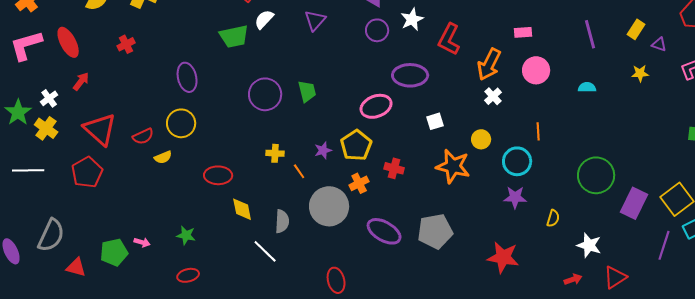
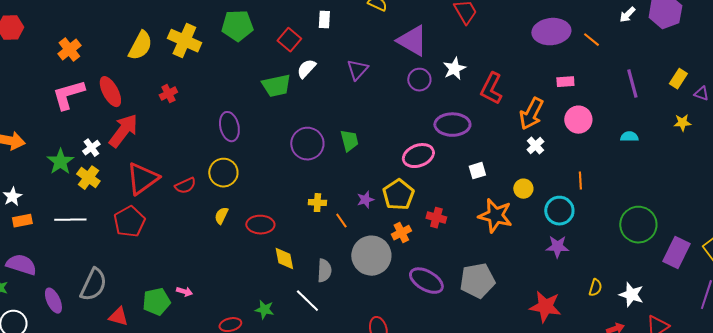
red arrow: (81, 81) -> (123, 131), size x1.8
red triangle: (100, 129) -> (142, 179), turned 42
yellow semicircle: (163, 157) -> (221, 216), moved, turned 138
yellow semicircle: (553, 218) -> (595, 288), moved
green star: (186, 235) -> (264, 310), moved

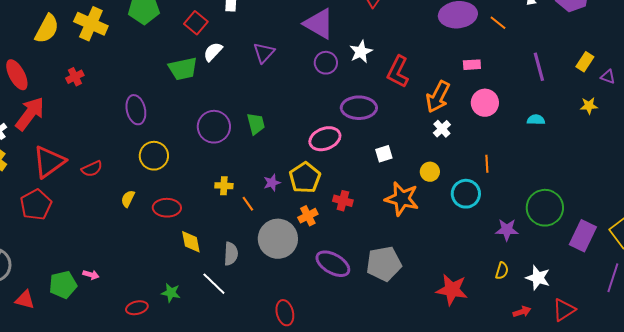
yellow circle: (223, 173) -> (154, 156), moved
purple star: (557, 247) -> (507, 230), moved

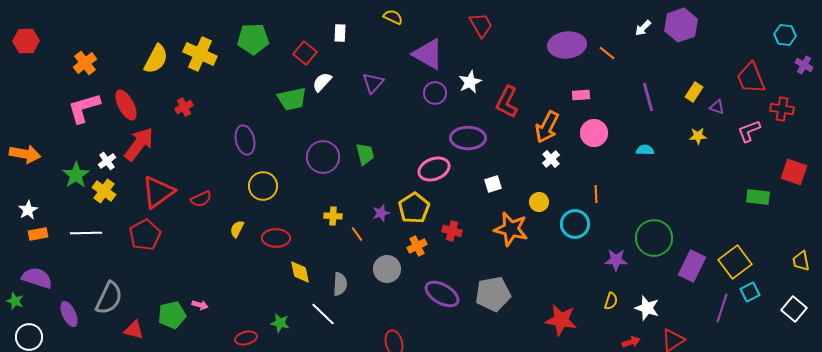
gray circle: (278, 239) -> (387, 269), size x0.7

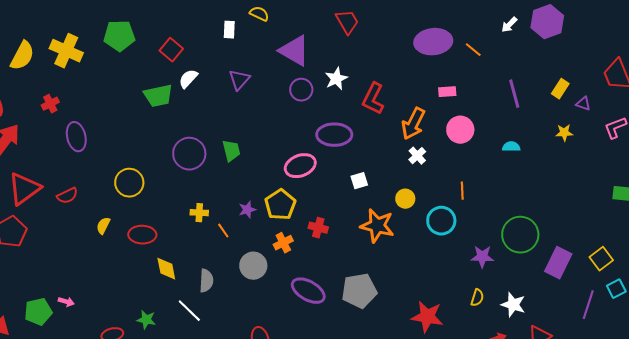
white rectangle: (340, 33) -> (229, 30), moved
purple ellipse: (245, 140) -> (76, 137), moved
yellow square: (735, 262) -> (601, 259), size x0.7

